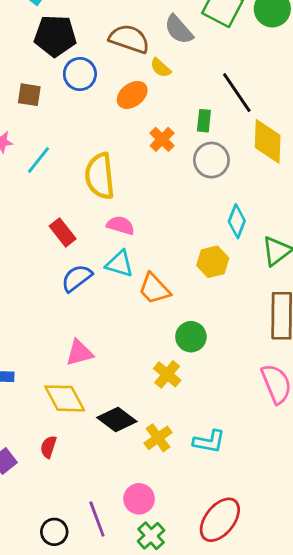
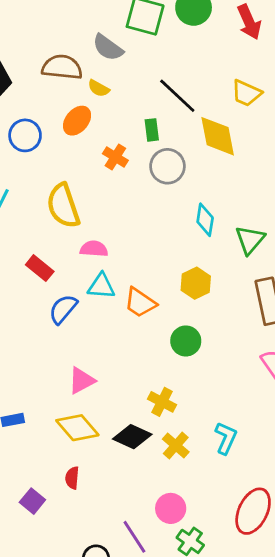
blue circle: (80, 74) -> (25, 135), moved
yellow hexagon: (213, 262) -> (196, 283), moved
yellow cross: (167, 374) -> (162, 402), moved
cyan L-shape: (209, 441) -> (226, 438), turned -64

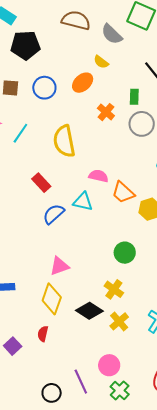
brown semicircle: (62, 67) -> (76, 20), moved
pink semicircle: (94, 249) -> (98, 176), moved
orange trapezoid: (140, 303) -> (123, 193), moved
green circle: (186, 341) -> (125, 253), moved
yellow diamond: (77, 428) -> (52, 299), turned 52

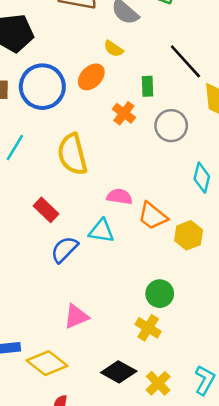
blue circle: (44, 88) -> (42, 87), size x1.5
green rectangle: (134, 97) -> (148, 86), moved
yellow cross: (114, 289) -> (148, 328), moved
yellow diamond: (52, 299) -> (47, 363), moved, turned -68

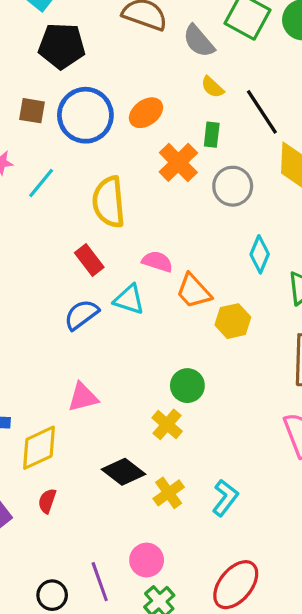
yellow semicircle: (114, 49) -> (212, 87), moved
orange cross: (124, 113) -> (178, 162), size x1.4
red rectangle: (46, 210) -> (89, 260), moved
yellow diamond: (47, 363) -> (39, 448), turned -72

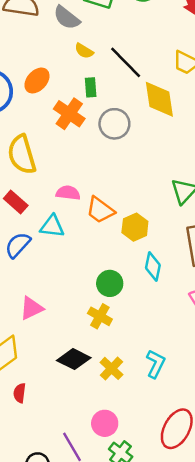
cyan diamond: (260, 254) -> (153, 266), moved

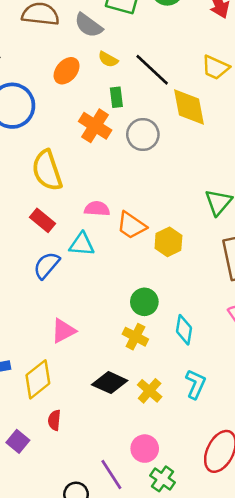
orange ellipse: (37, 80) -> (67, 71), moved
cyan diamond: (153, 266) -> (184, 330), moved

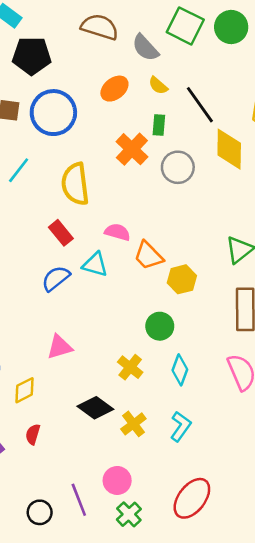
green circle: (144, 302) -> (160, 326), moved
yellow diamond: (38, 379) -> (24, 390), size x0.7

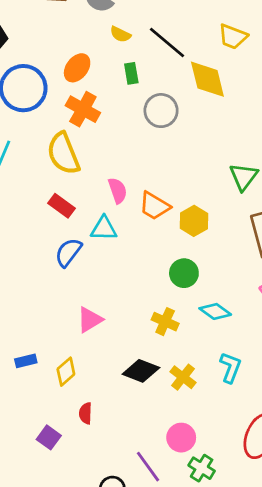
orange ellipse: (114, 89) -> (77, 68), moved
orange cross: (132, 149) -> (83, 109), moved
pink semicircle: (117, 232) -> (118, 191), turned 70
cyan diamond: (180, 370) -> (215, 311), turned -60

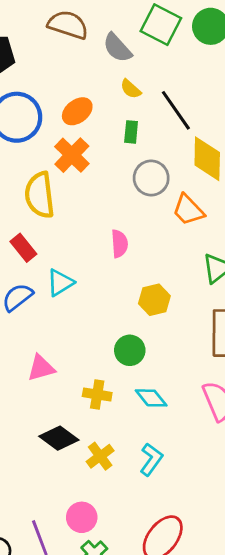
pink semicircle: (118, 191) -> (119, 244), moved
orange trapezoid: (154, 206) -> (188, 210), moved
cyan triangle: (104, 228) -> (60, 283), turned -48
pink triangle: (90, 320) -> (41, 368), moved
yellow cross: (165, 322) -> (97, 394), turned -30

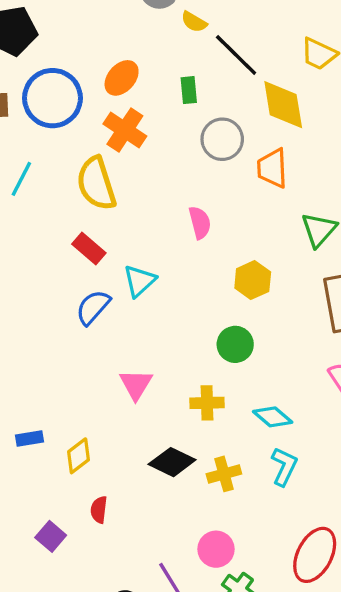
yellow semicircle: (131, 89) -> (194, 22), moved
orange trapezoid: (188, 210) -> (272, 168), turned 52
pink triangle: (41, 368) -> (136, 384), turned -32
cyan diamond: (151, 398) -> (273, 417), moved
yellow cross: (100, 456) -> (224, 474), turned 32

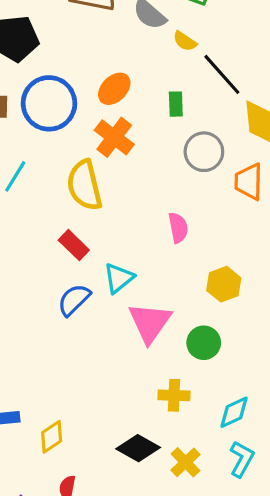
pink triangle: (136, 384) -> (150, 323), moved, size x1.4
cyan diamond: (273, 417) -> (234, 412), turned -69
yellow cross: (224, 474) -> (186, 462), turned -32

